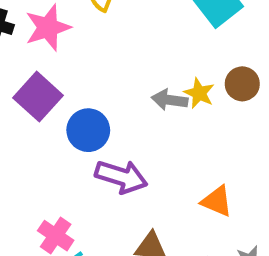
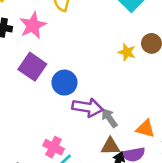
gray arrow: (170, 100) -> (109, 118), moved, turned 54
orange triangle: (217, 201) -> (145, 129), moved

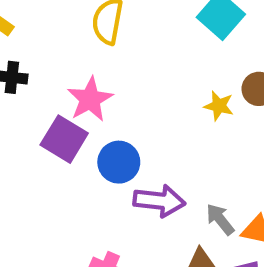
pink star: (33, 25) -> (90, 99), moved
gray arrow: (109, 118) -> (220, 219), moved

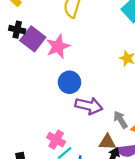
purple square: (64, 139) -> (33, 39), moved

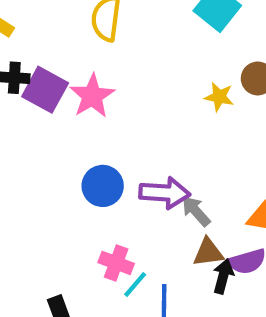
blue circle: (69, 82) -> (103, 186), moved
gray arrow: (120, 120) -> (196, 211), moved

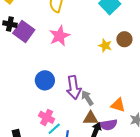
pink star: (92, 96) -> (60, 36), moved
purple arrow: (165, 193) -> (74, 87), turned 70

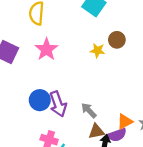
purple arrow: (74, 87) -> (58, 104), moved
orange triangle: (118, 105) -> (125, 122), moved, turned -35

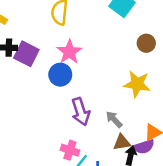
yellow star: (97, 50) -> (137, 84), moved, size x1.6
blue circle: (40, 100) -> (60, 75), moved

